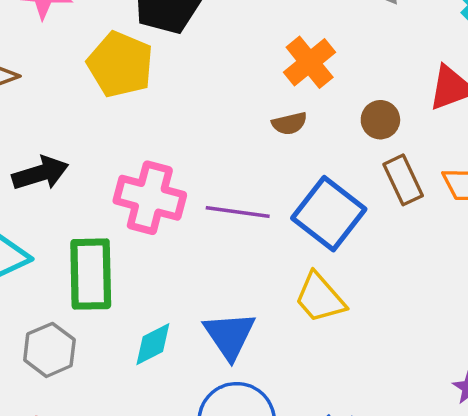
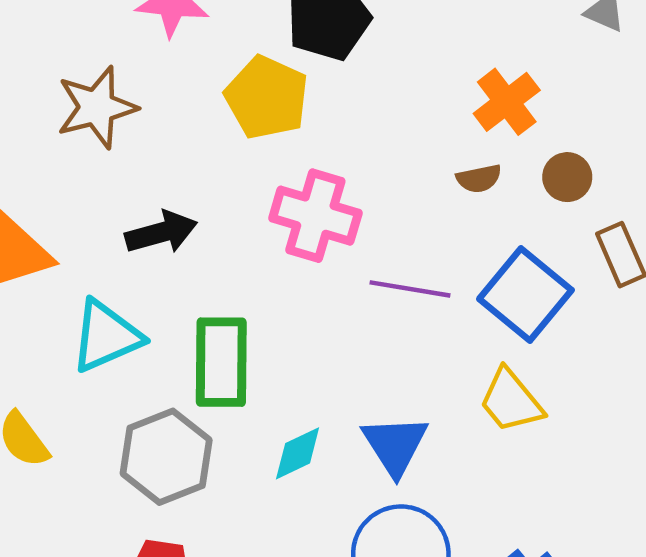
brown circle: (380, 120) -> (567, 177), moved
pink cross: (150, 198) -> (315, 216), moved
gray hexagon: (49, 350) -> (166, 457), size x1.4

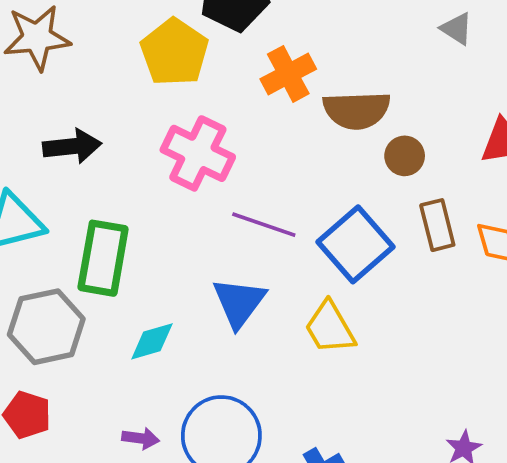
orange cross: (507, 102) -> (288, 74), moved
brown semicircle: (479, 179) -> (357, 110), moved, size x1.8
blue triangle: (395, 445) -> (239, 302), moved

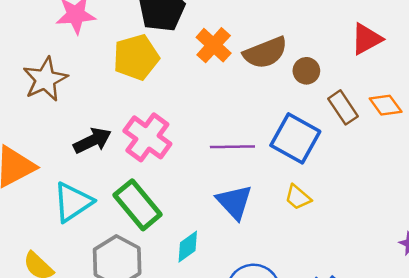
yellow pentagon: (174, 52) -> (136, 57), turned -30
pink cross: (198, 153) -> (147, 137), moved, turned 30
green rectangle: (103, 258) -> (138, 205), turned -30
yellow trapezoid: (330, 328) -> (298, 197), size x0.7

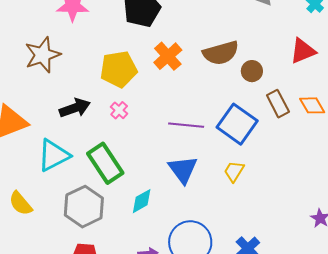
orange cross: (214, 45) -> (168, 56), moved
yellow pentagon: (136, 57) -> (119, 69), moved
pink cross: (147, 137) -> (119, 110), size x0.5
yellow trapezoid: (298, 197) -> (234, 171), turned 75

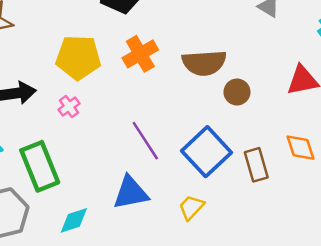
brown rectangle: (278, 104) -> (256, 165), moved
purple line: (186, 125) -> (145, 141), turned 40
blue triangle: (183, 169) -> (131, 193), turned 44

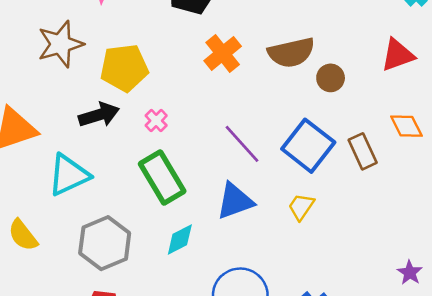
yellow pentagon: (78, 57) -> (124, 68), moved
green rectangle: (40, 166) -> (162, 177), moved

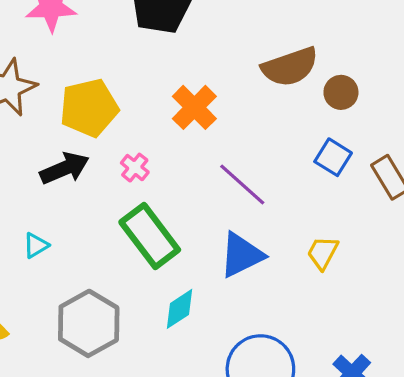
orange cross: (223, 53) -> (194, 107), moved
blue square: (308, 146) -> (333, 157), moved, size x0.6
cyan triangle: (69, 175) -> (36, 245), size x0.5

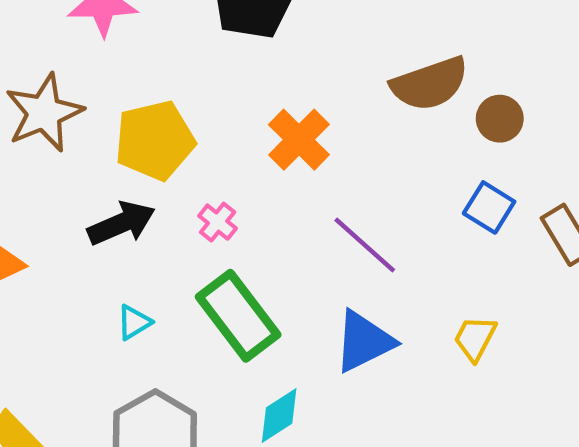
cyan triangle: (36, 245) -> (134, 322), moved

